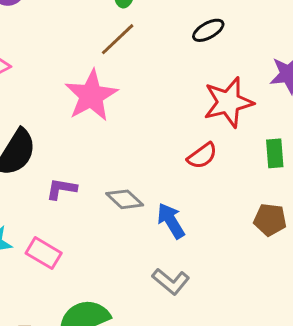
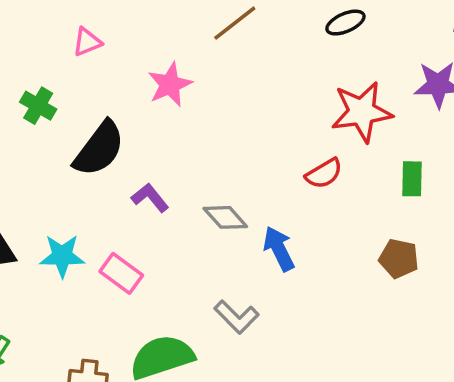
pink star: (91, 96) -> (170, 85), moved, size x0.7
purple L-shape: (61, 189) -> (150, 198), turned 36
gray L-shape: (171, 281) -> (236, 317), moved

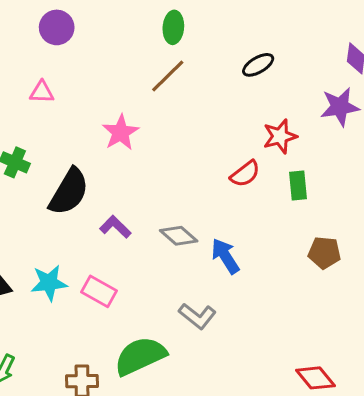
pink triangle: (87, 42) -> (42, 92), moved, turned 30
red star: (362, 112) -> (280, 136), size x0.7
red semicircle: (324, 174) -> (245, 174), moved
green rectangle: (412, 179) -> (298, 186), moved

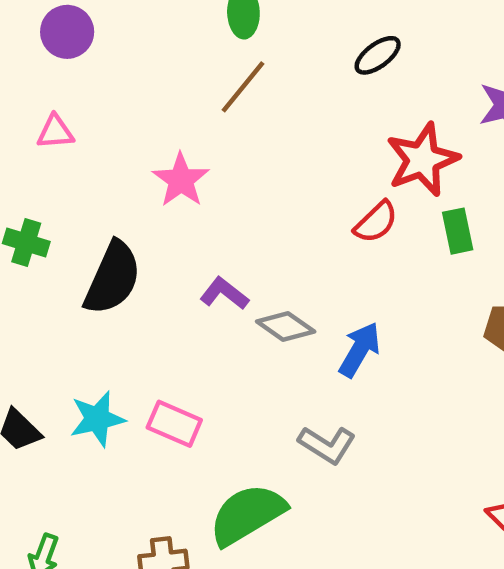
red star: (280, 136) -> (422, 160), size x1.4
purple L-shape: (115, 227) -> (224, 293), moved
blue arrow: (225, 256) -> (360, 350), turned 69

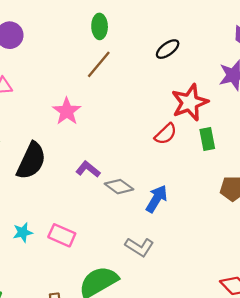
cyan star: (97, 419) -> (23, 232), size x0.7

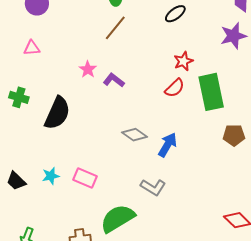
red star: (190, 102) -> (183, 61), moved, size x0.6
pink star: (67, 111) -> (88, 69), size x0.7
green rectangle: (207, 139) -> (211, 92), size x1.8
purple L-shape: (88, 169) -> (114, 80), moved

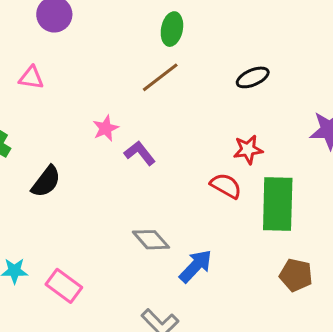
red semicircle: (175, 88) -> (226, 186), turned -120
black semicircle: (57, 113) -> (46, 182), size x0.7

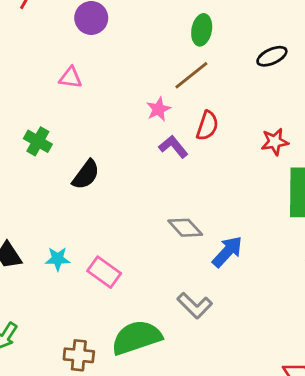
black ellipse: (253, 77) -> (272, 56), moved
pink star: (106, 128) -> (158, 109), moved
red semicircle: (226, 186) -> (207, 126), moved, turned 80

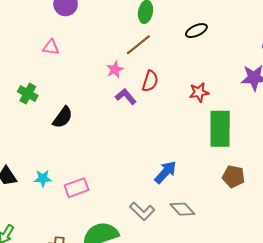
gray diamond: (185, 228) -> (182, 209), moved
pink rectangle: (104, 272) -> (76, 188), turned -55

